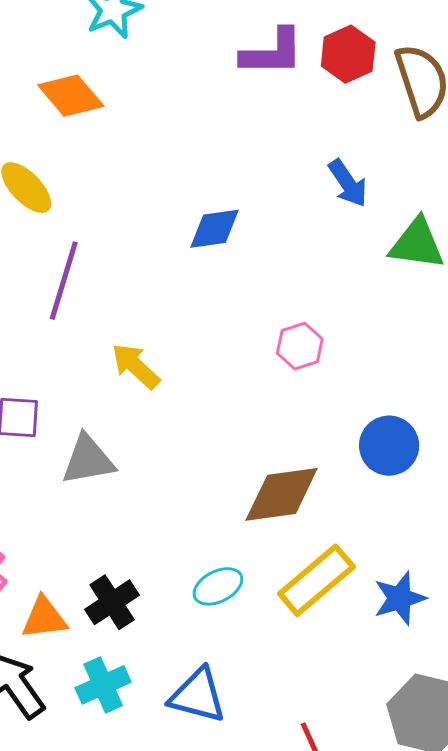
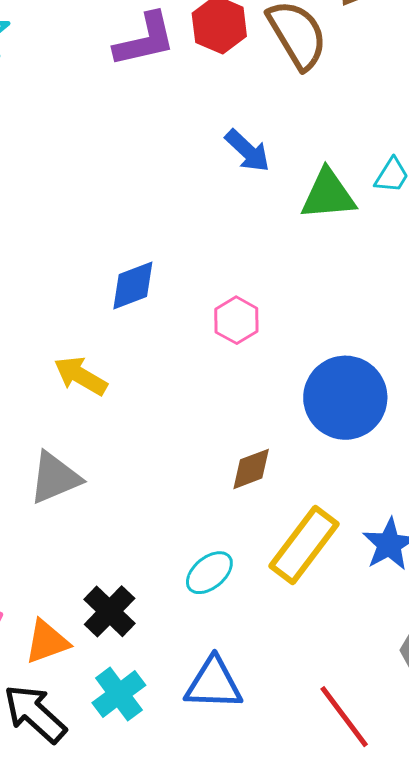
blue diamond: (214, 229) -> (133, 286), moved
blue circle: (389, 446) -> (345, 398), size x1.4
brown diamond: (282, 494) -> (251, 469), size x0.6

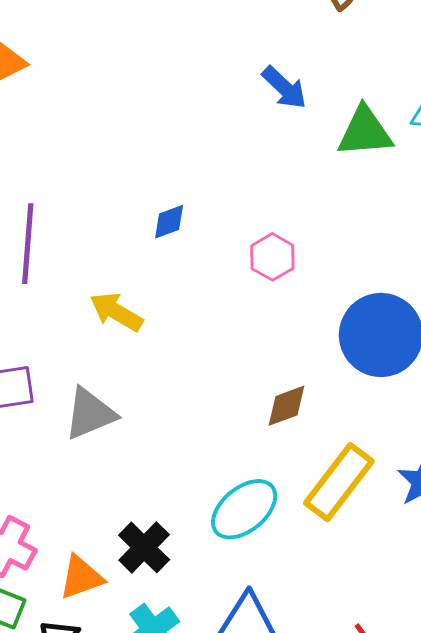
blue diamond: (133, 286) -> (169, 222), size x0.7
cyan ellipse: (209, 573) -> (244, 509), size x1.4

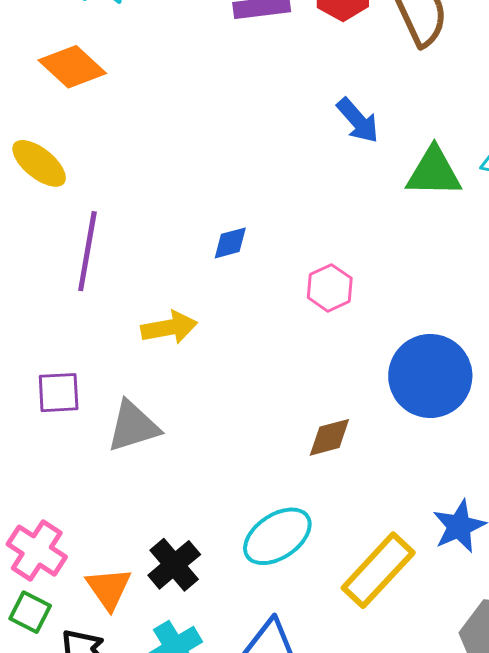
yellow arrow: (116, 312) -> (169, 328), turned 134
yellow rectangle: (339, 482) -> (378, 570), moved
orange triangle: (81, 577) -> (109, 589), turned -51

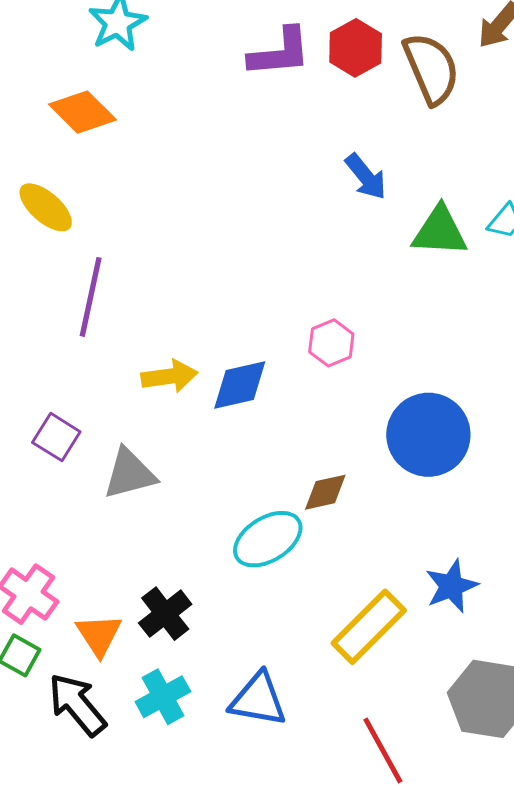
blue diamond: (230, 243) -> (240, 385), moved, size x1.6
purple square: (59, 393) -> (56, 437), turned 33
cyan ellipse: (277, 536) -> (268, 539), moved

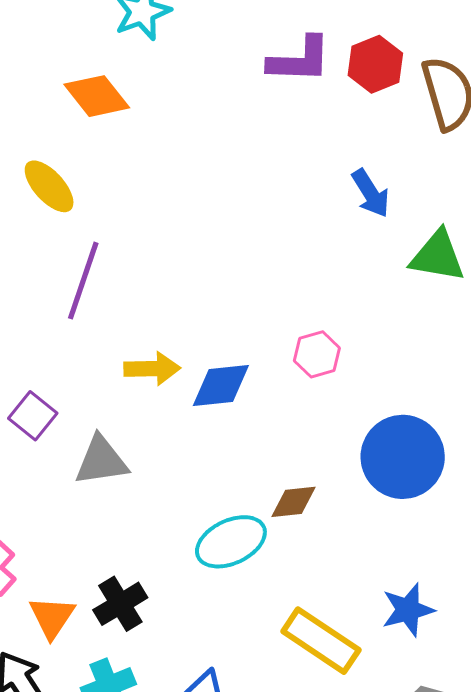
yellow rectangle: (369, 627) -> (321, 641), turned 72

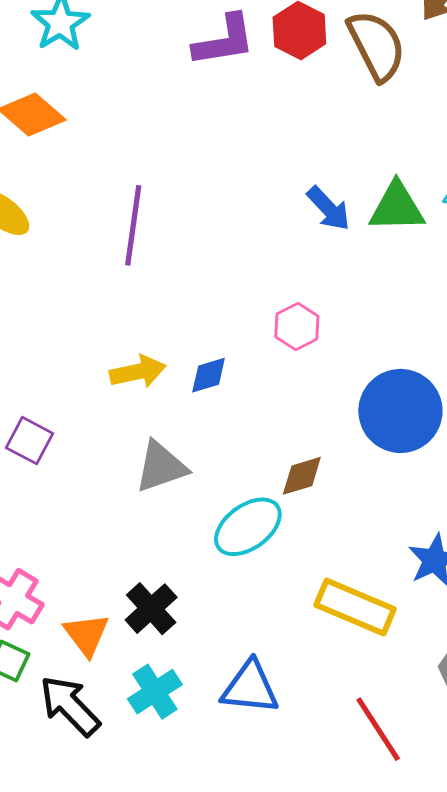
blue arrow: (371, 193) -> (329, 208), moved
purple line: (83, 281) -> (133, 225), moved
blue diamond: (221, 385) -> (209, 375), size x0.7
gray triangle: (101, 461) -> (161, 467), moved

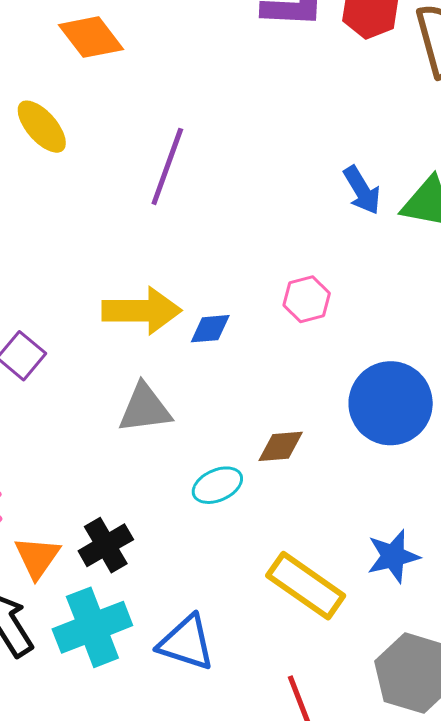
yellow arrow: (138, 372) -> (142, 311), size x1.4
cyan ellipse: (248, 527) -> (217, 485), size x0.7
cyan cross: (155, 692) -> (92, 627), size x1.4

